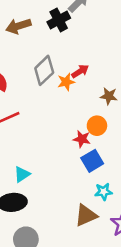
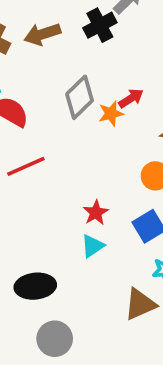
red star: (82, 139) -> (96, 213), moved, turned 30
cyan triangle: (22, 174) -> (93, 246), moved

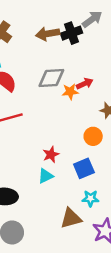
brown arrow: (42, 34) -> (48, 34), moved
gray diamond: (80, 97) -> (51, 78), turned 32

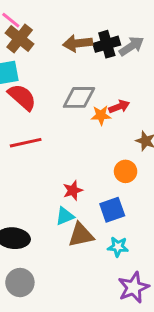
gray arrow: (92, 19) -> (131, 46), moved
brown triangle: (71, 218) -> (81, 235), moved

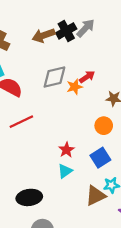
brown triangle: (81, 235) -> (95, 196), moved

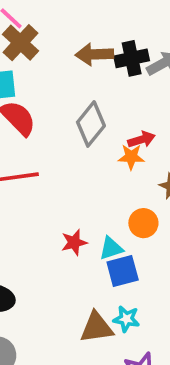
gray diamond: (54, 77) -> (91, 124), turned -55
orange star: (75, 87) -> (131, 157), moved
cyan triangle: (65, 171) -> (111, 248), moved

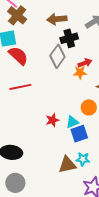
black cross: (132, 58) -> (69, 38), moved

